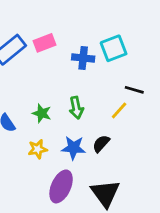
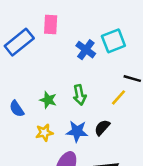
pink rectangle: (44, 43) -> (51, 25), moved, turned -66
blue cross: (83, 58) -> (86, 50), turned 30

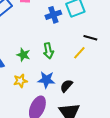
blue cross: (86, 50) -> (53, 15), turned 35
black semicircle: (102, 128) -> (66, 86), moved

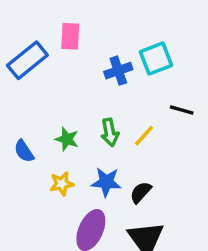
yellow line: (79, 53) -> (144, 136), moved

